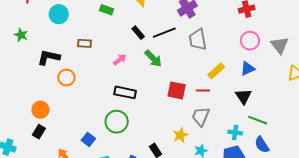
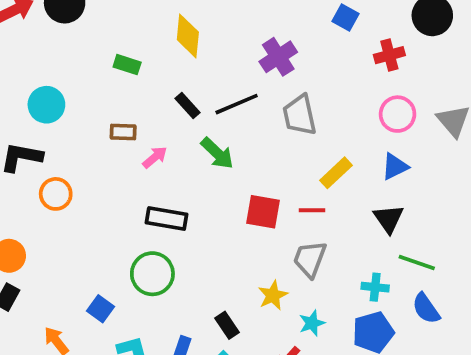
cyan circle: (59, 14) -> (46, 105), moved
brown rectangle: (85, 43) -> (123, 132), moved

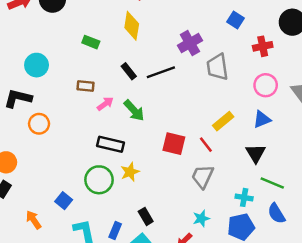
gray trapezoid: (300, 115) -> (217, 67), moved
green arrow: (217, 153) -> (134, 110), moved
red line: (312, 210) -> (206, 145), turned 49
yellow star: (273, 295) -> (130, 172), moved

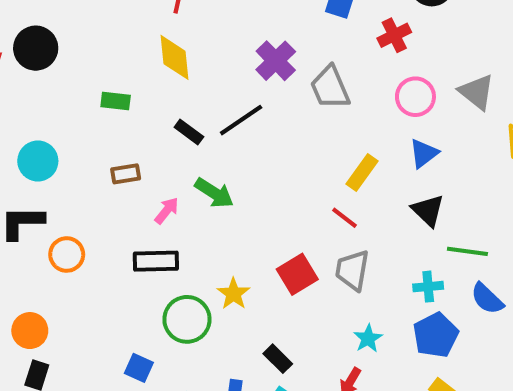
pink arrow: (105, 104) -> (167, 211), moved
black rectangle: (110, 144) -> (156, 261), moved
red square: (174, 144) -> (297, 274), moved, turned -30

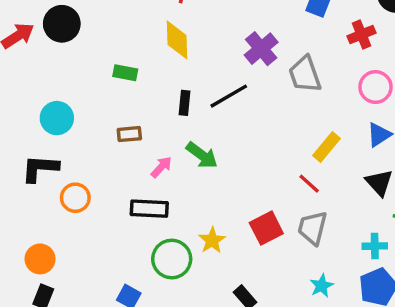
black rectangle: (189, 132) -> (185, 103), turned 55

